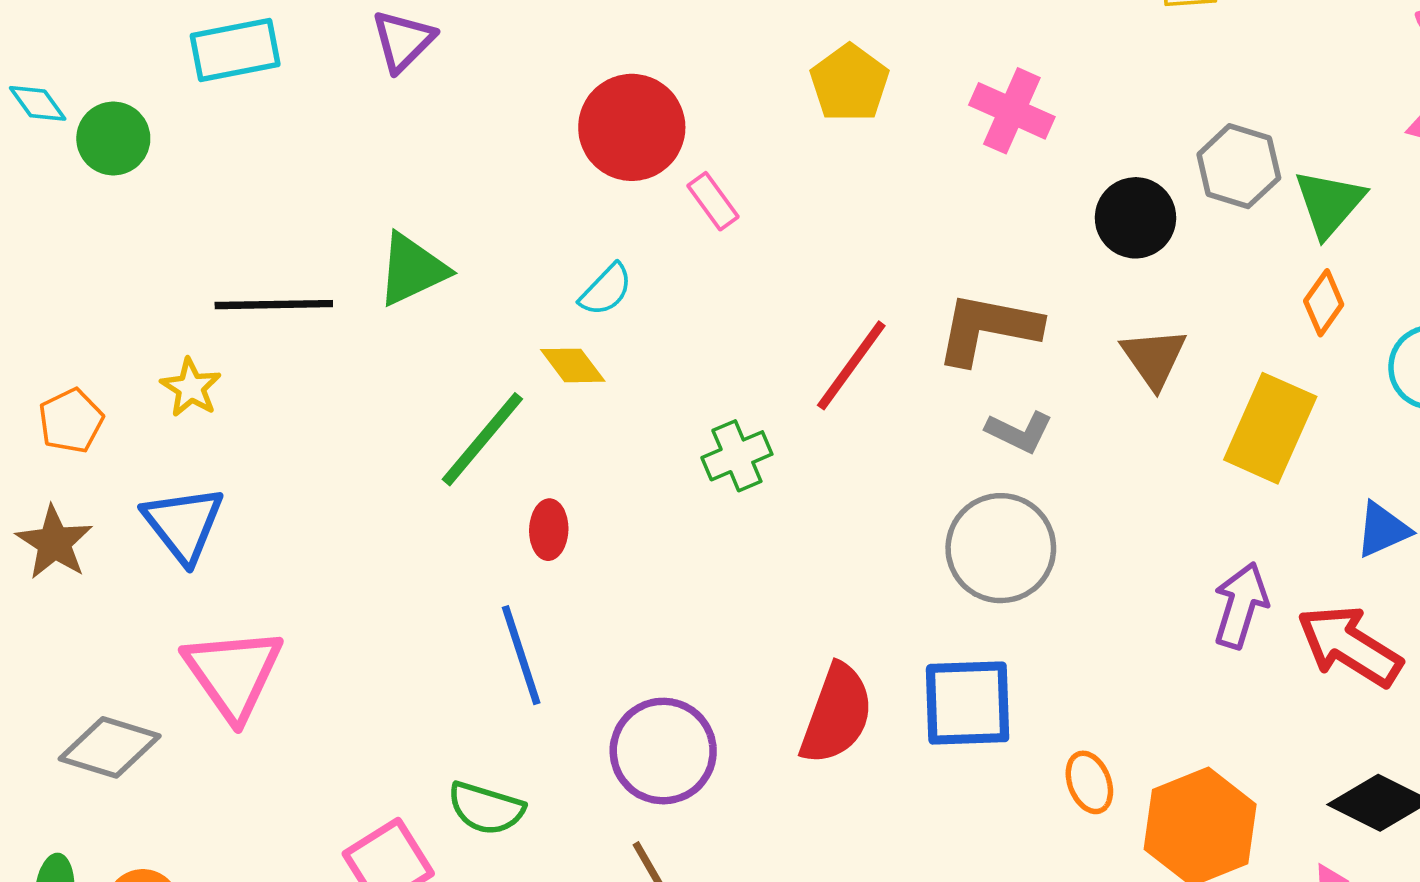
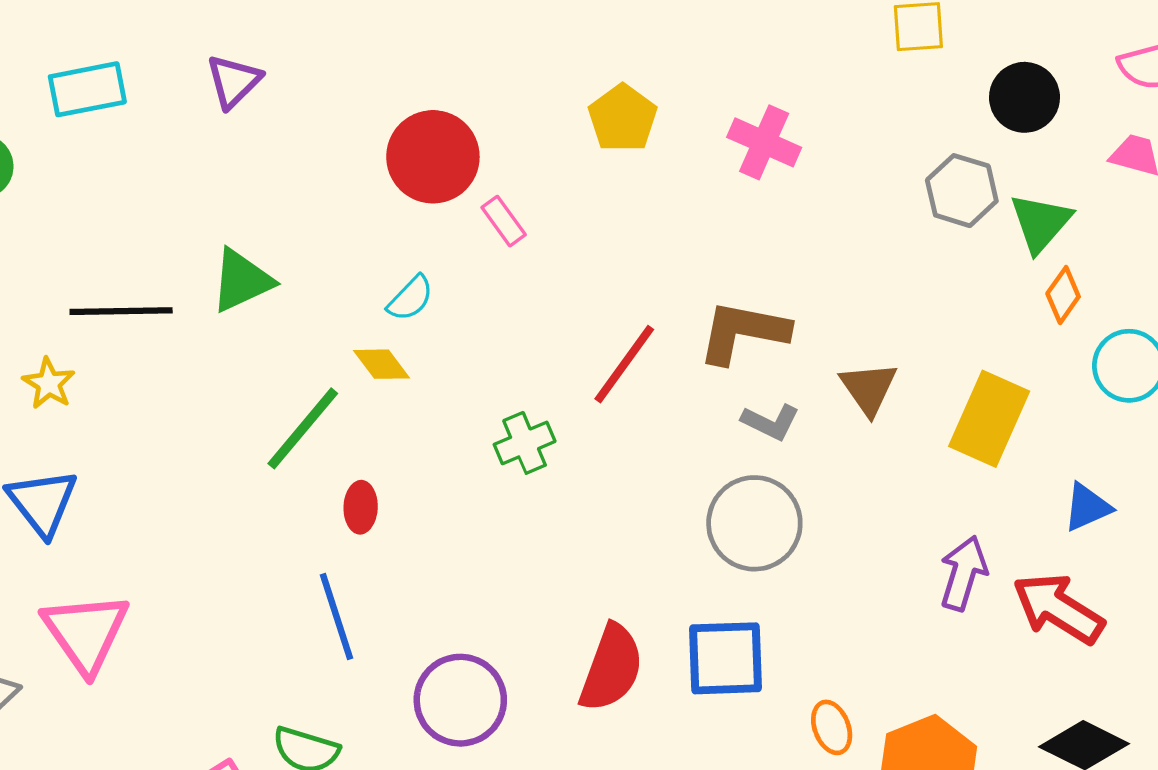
black circle: (1135, 218) -> (1025, 97), moved
orange diamond: (1324, 303) -> (1063, 295), moved
brown triangle: (1154, 358) -> (869, 388), moved

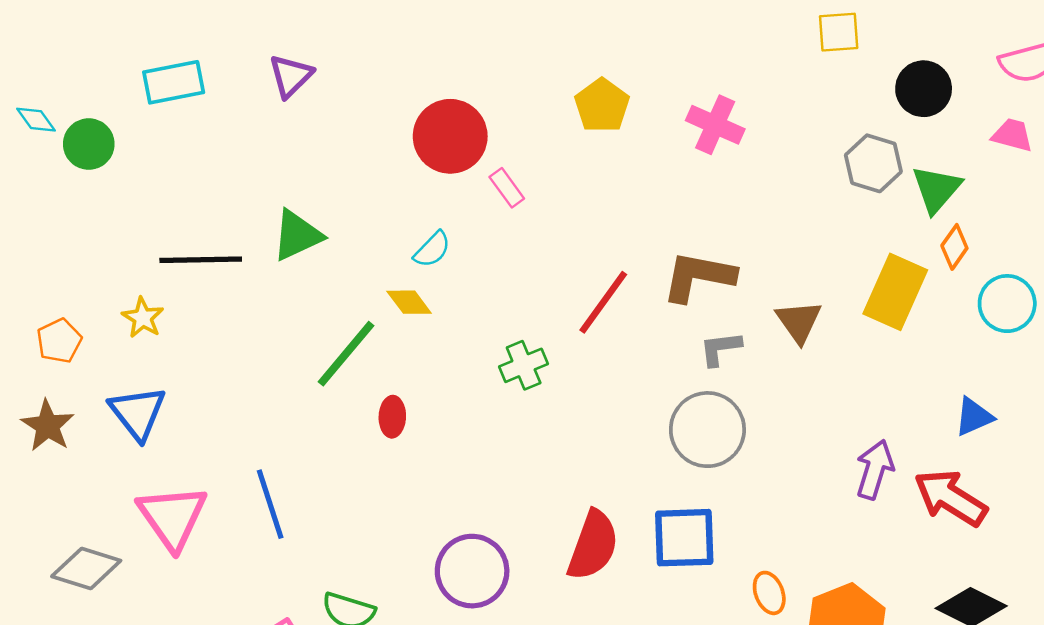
yellow rectangle: (989, 419) -> (895, 292), moved
gray L-shape: (771, 422) -> (720, 349), turned 147
blue line: (336, 617) -> (270, 504), moved

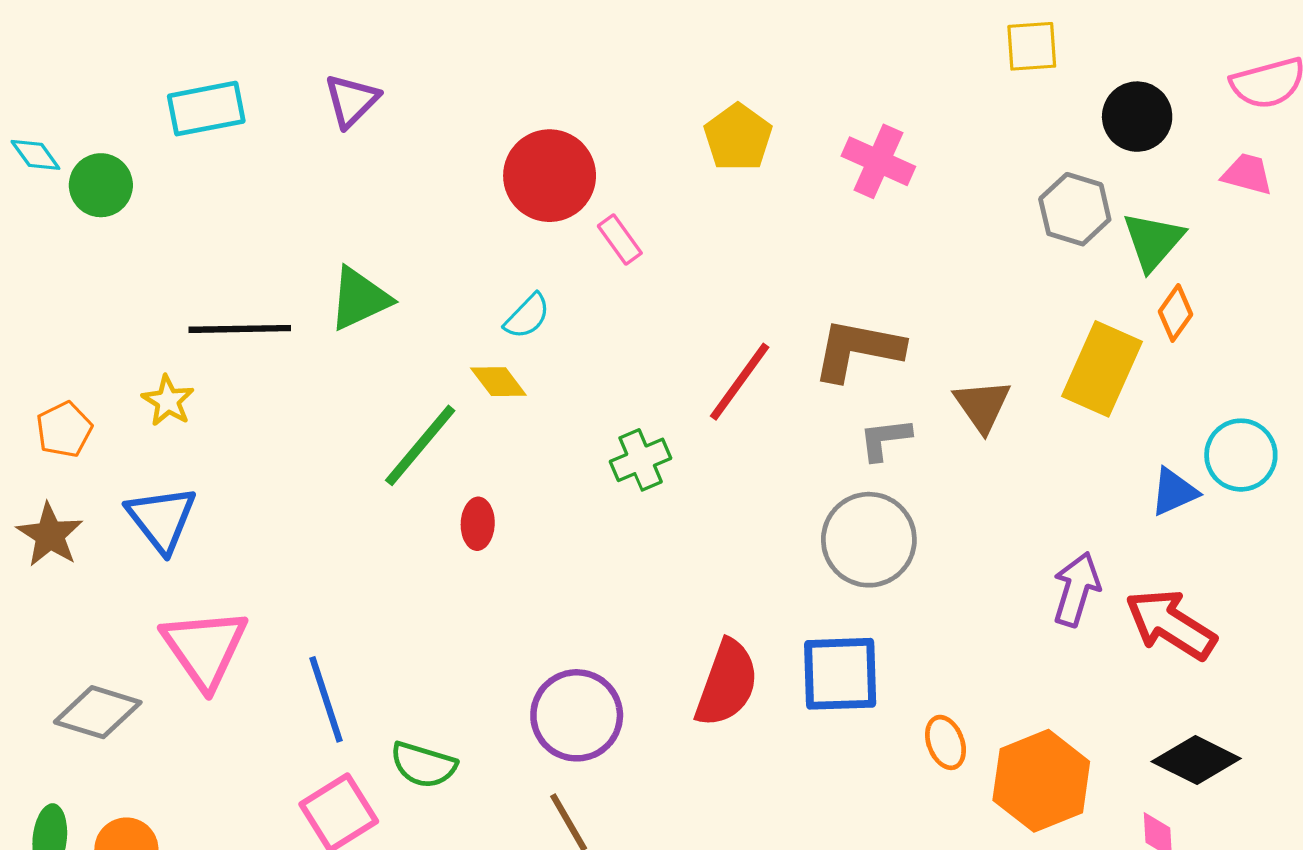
cyan circle: (1007, 304) -> (1241, 455), moved
blue triangle: (974, 417) -> (1174, 492), moved
blue line: (270, 504) -> (326, 699), moved

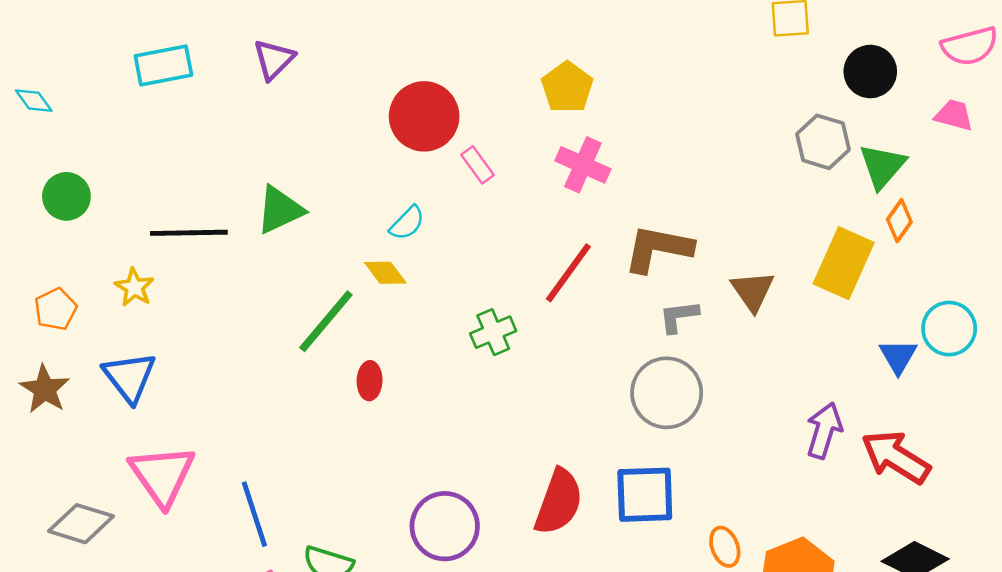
pink cross: (878, 161) -> (583, 165), moved
green circle: (101, 185) -> (66, 196), moved
blue triangle: (1174, 492) -> (898, 356), turned -36

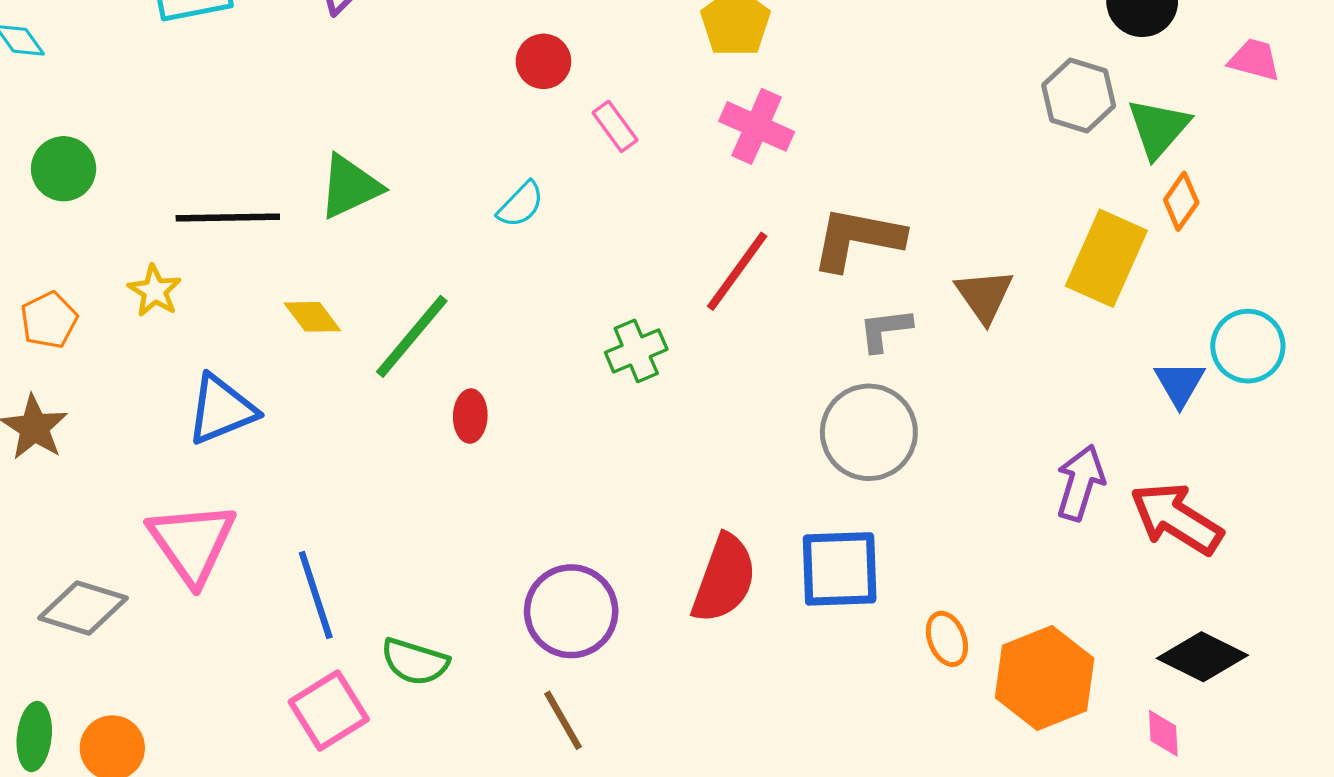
red circle: (424, 116) -> (543, 61), size x0.6
yellow diamond: (385, 273) -> (312, 317), moved
blue triangle: (129, 377) -> (221, 410), moved, turned 46

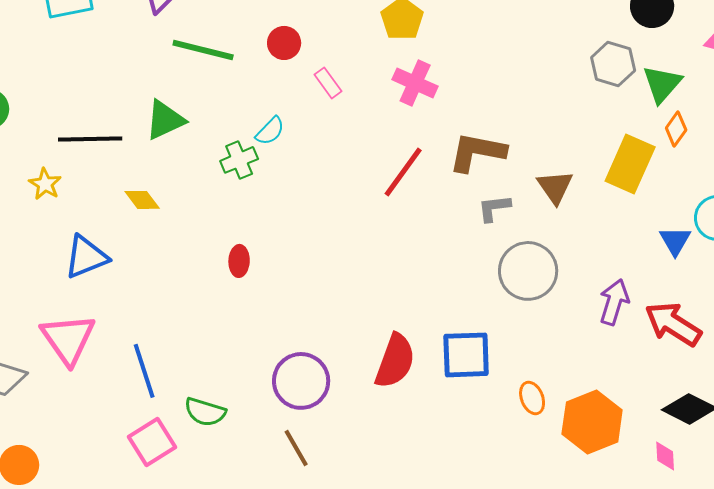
green line: (412, 336) -> (203, 50), moved, turned 64
green cross: (636, 351) -> (239, 160), moved
gray circle: (869, 432) -> (528, 271), moved

